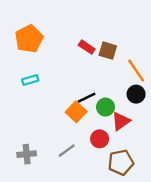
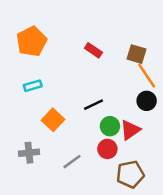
brown square: (108, 51) -> (136, 54), moved
green circle: (105, 107) -> (110, 126), moved
orange square: (76, 112) -> (53, 120), moved
gray cross: (27, 154) -> (29, 153), moved

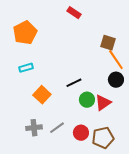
red rectangle: (93, 50) -> (74, 13), moved
red circle: (107, 149) -> (81, 133), moved
gray cross: (29, 153) -> (34, 128), moved

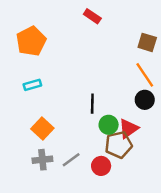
brown square: (108, 43) -> (147, 42), moved
black line: (74, 83) -> (92, 104), turned -63
orange square: (42, 95) -> (42, 129), moved
brown pentagon: (103, 138) -> (119, 145), moved

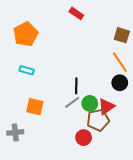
cyan rectangle: (32, 85) -> (27, 70), turned 32
orange square: (42, 129) -> (35, 107), turned -30
gray cross: (42, 160) -> (15, 132), moved
gray line: (71, 160) -> (72, 102), moved

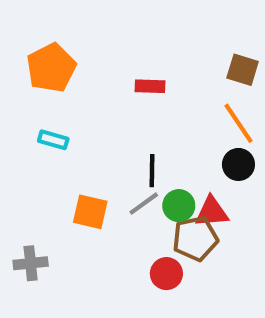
red rectangle: (76, 13) -> (150, 86), moved, turned -32
orange square: (35, 107) -> (90, 212), moved
red triangle: (106, 107) -> (212, 212), turned 30

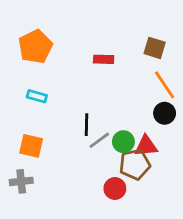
brown square: (243, 70) -> (155, 48), moved
black line: (152, 171) -> (87, 125), moved
orange square: (90, 212) -> (31, 146), moved

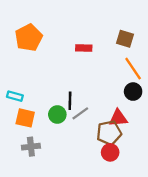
cyan rectangle: (37, 96) -> (15, 96), moved
green circle: (123, 142) -> (57, 115), moved
gray cross: (21, 181) -> (31, 147), moved
red circle: (115, 188) -> (110, 152), moved

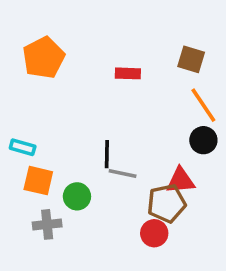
gray line: (80, 113) -> (123, 174), turned 48
green circle: (57, 115) -> (77, 196), moved
red circle: (110, 152) -> (154, 233), moved

